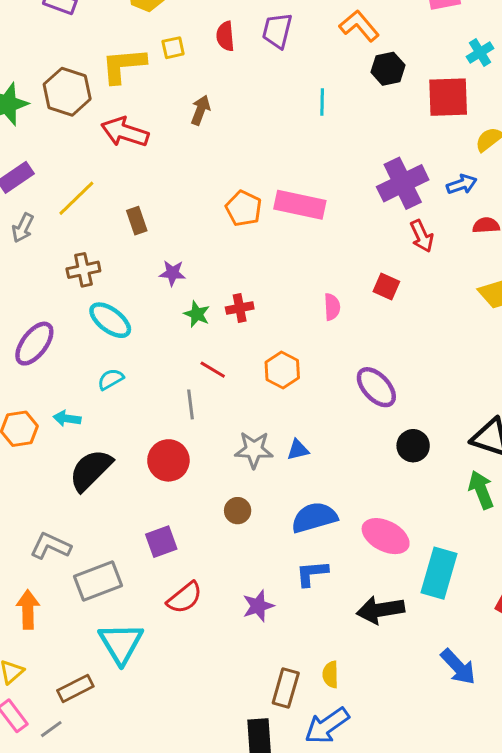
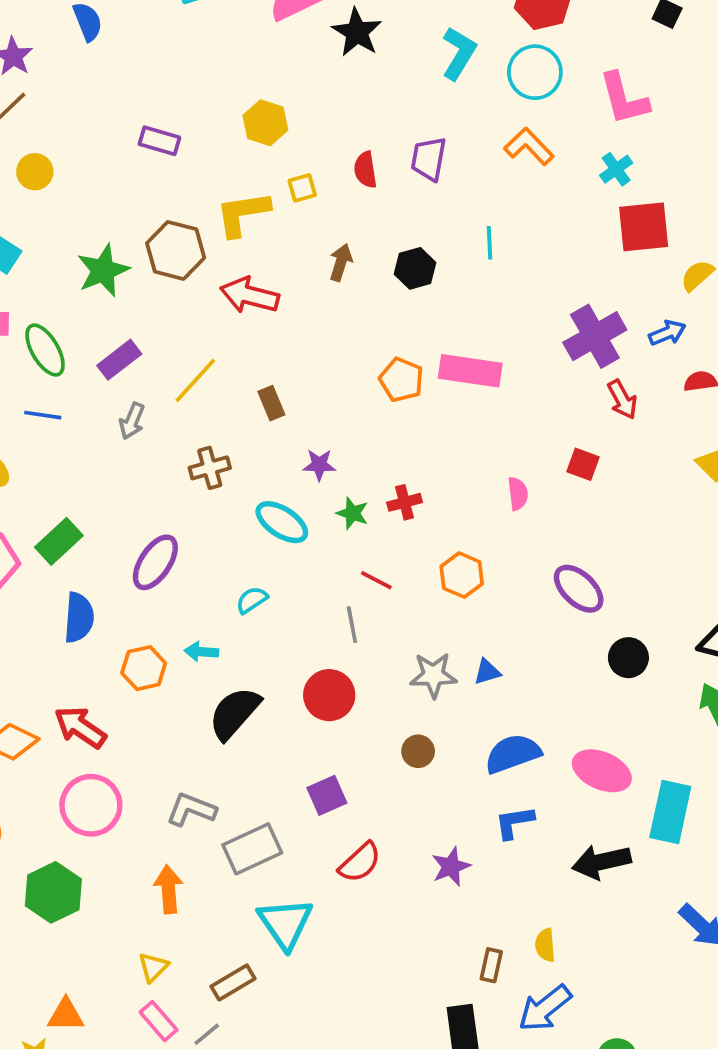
cyan cross: (480, 52) -> (616, 169), moved
black hexagon: (388, 69) -> (415, 268), moved
cyan ellipse: (110, 320) -> (282, 522), moved
brown rectangle: (286, 688) -> (491, 965), size x0.7

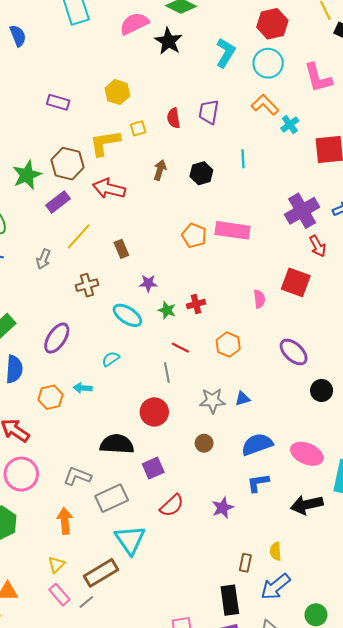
cyan cross: (616, 169) -> (290, 125), moved
purple rectangle: (119, 360) -> (58, 202), moved
red square: (583, 464) -> (296, 282), size x1.6
black semicircle: (234, 713) -> (117, 444), moved, turned 52
brown rectangle: (233, 982) -> (101, 573), size x1.4

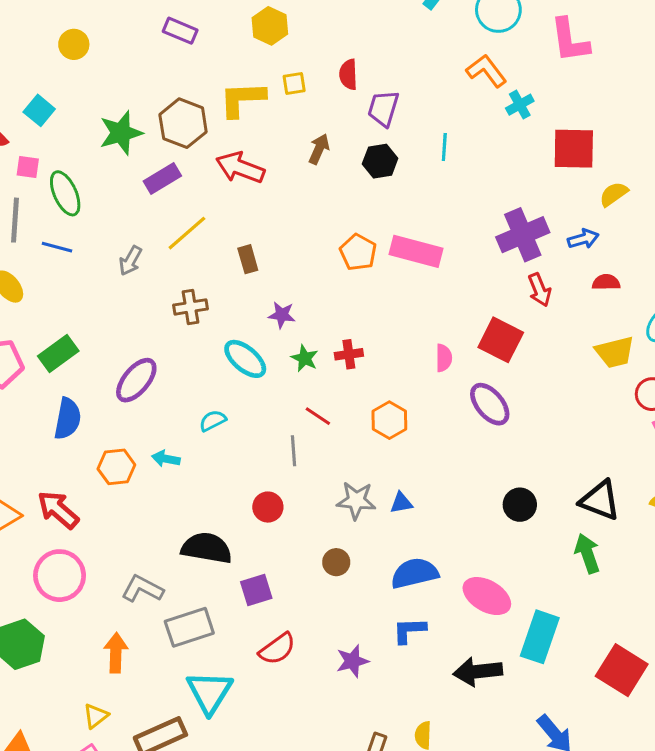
purple trapezoid: (209, 112) -> (383, 108), moved
purple ellipse: (294, 352) -> (490, 404), moved
red circle: (154, 412) -> (268, 507), size x0.7

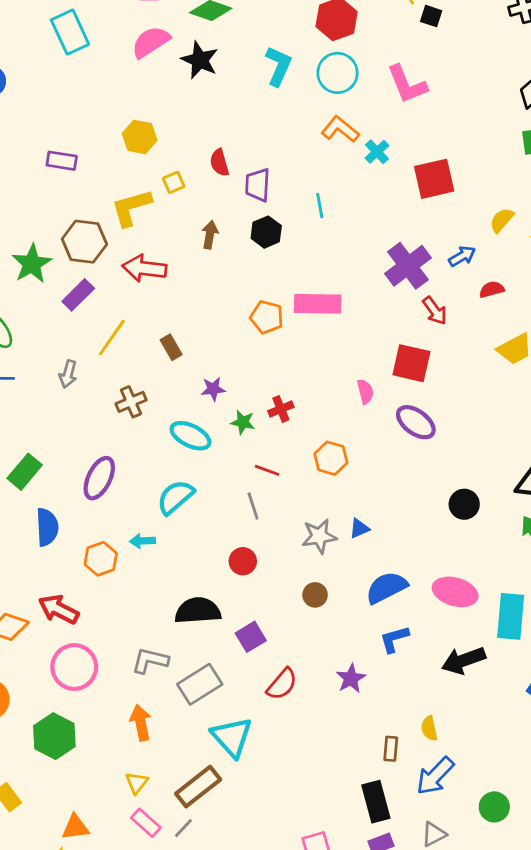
yellow semicircle: (614, 194) -> (502, 220), moved
cyan semicircle: (213, 421) -> (175, 497), size x1.6

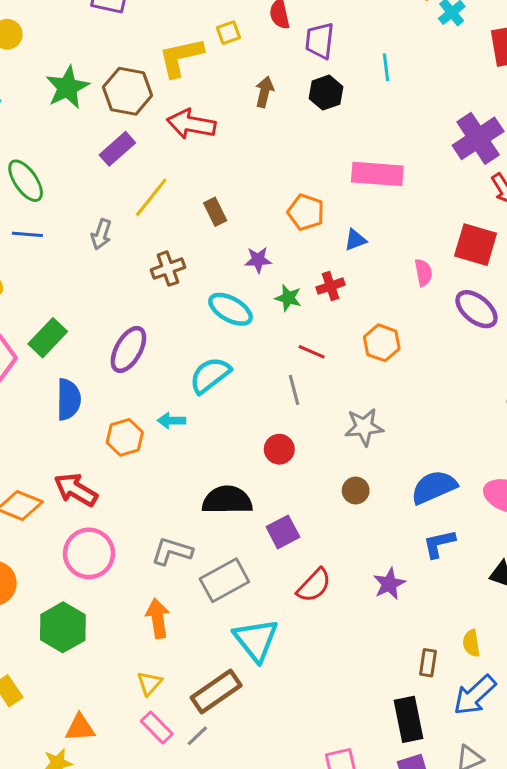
green star: (32, 264) -> (67, 87), moved
orange pentagon: (267, 317) -> (306, 212), moved
blue triangle: (359, 528) -> (355, 240), moved

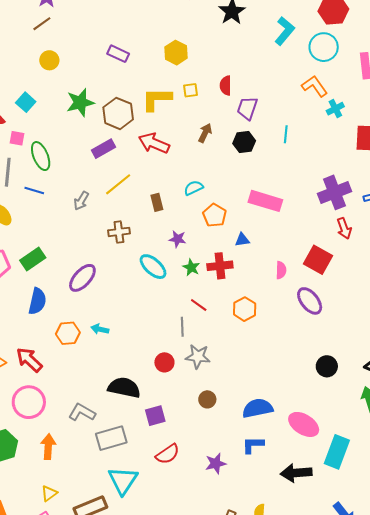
red cross: (331, 286) -> (220, 266), size x1.4
cyan semicircle: (210, 375) -> (194, 188), moved, size x0.7
gray star: (364, 427) -> (198, 356), moved
orange arrow: (158, 618) -> (48, 447), moved

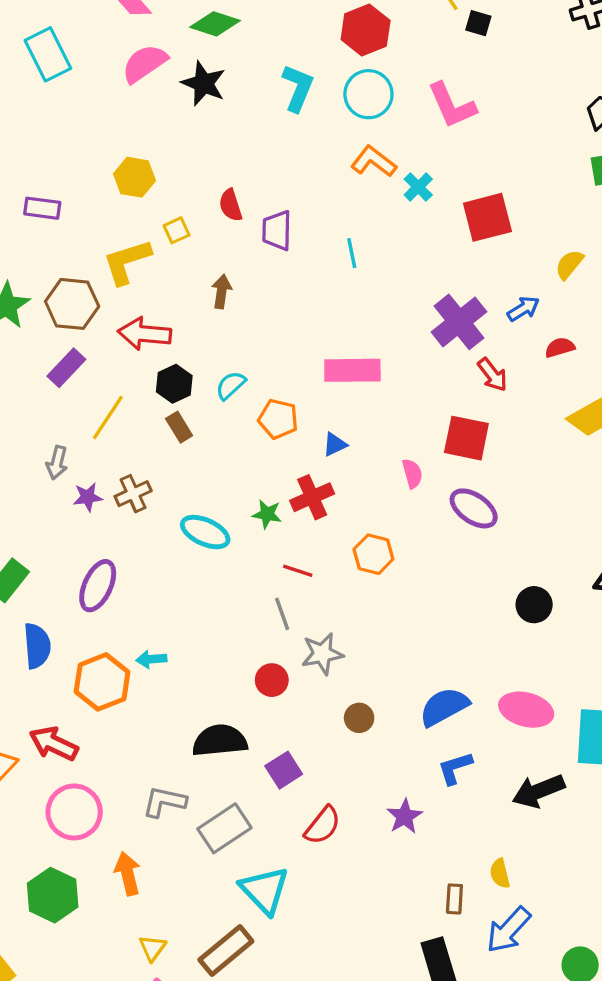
black hexagon: (244, 142) -> (174, 384), moved
purple star: (178, 239) -> (88, 497), moved
orange hexagon: (68, 333) -> (102, 682), size x1.4

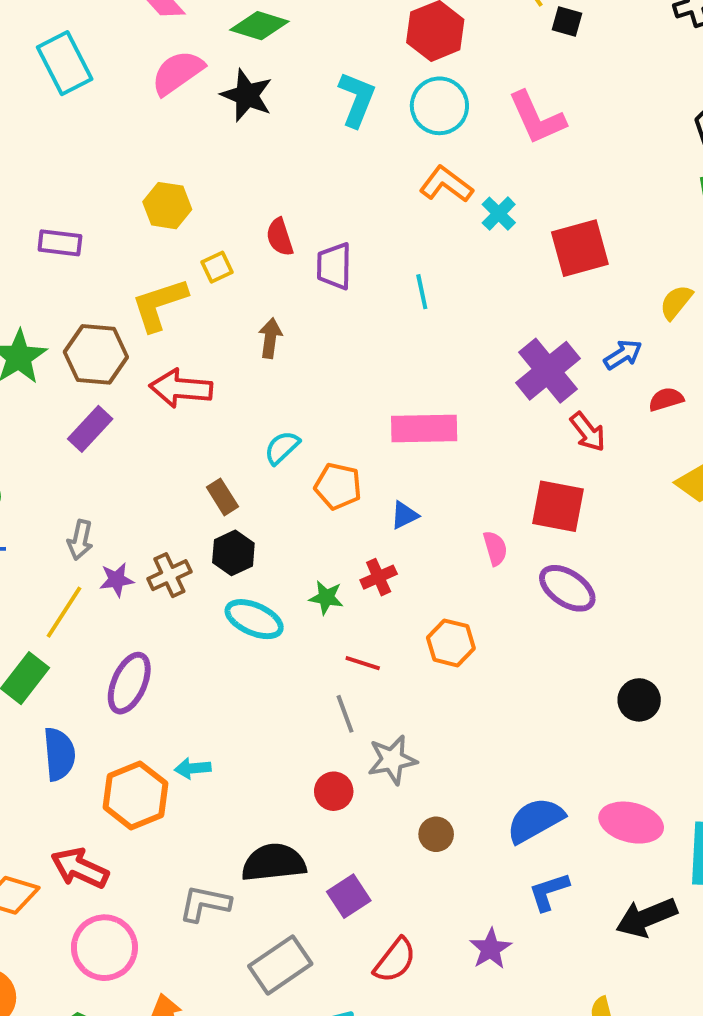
black hexagon: (174, 384) -> (233, 553), moved
yellow line: (108, 418) -> (64, 612), moved
red cross: (312, 497) -> (379, 577), size x0.7
gray L-shape: (164, 802) -> (205, 904), moved

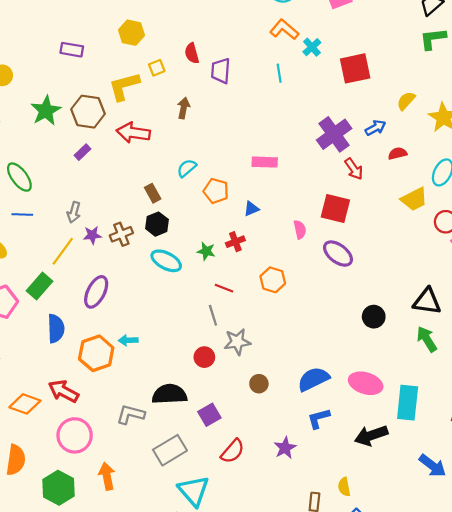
cyan line: (422, 292) -> (279, 73), moved
purple rectangle: (90, 429) -> (83, 152), size x0.7
pink rectangle: (424, 429) -> (265, 162), size x0.7

